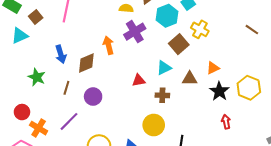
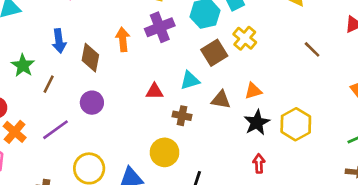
brown diamond: (86, 63) -> (90, 58), turned -65
brown line: (66, 88) -> (49, 84), moved

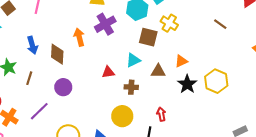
brown square: (214, 53) -> (148, 37), turned -36
red arrow: (259, 163) -> (161, 114), moved

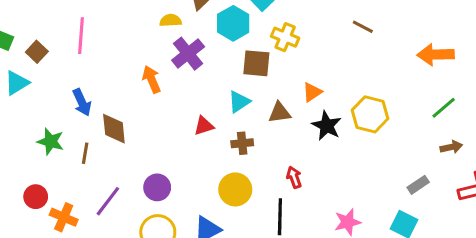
brown diamond: (57, 54) -> (114, 129), moved
purple circle: (63, 87) -> (157, 187), moved

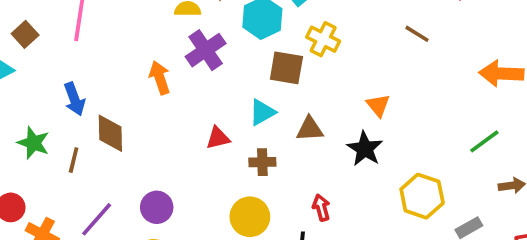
orange triangle: (312, 92) -> (378, 105), moved, turned -40
green line: (444, 108) -> (484, 141), moved
yellow hexagon: (370, 114) -> (422, 196), moved

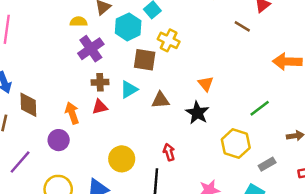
brown line: (417, 34) -> (242, 26), moved
orange arrow: (160, 78) -> (72, 113), moved
green line: (484, 141) -> (260, 108), moved
brown cross: (262, 162) -> (100, 82), moved
purple circle: (157, 207) -> (59, 140), moved

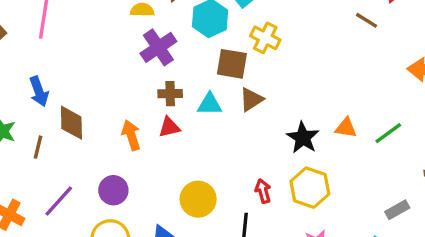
orange triangle: (206, 84) -> (346, 128), moved, turned -42
cyan triangle: (129, 89) -> (210, 104), turned 30
brown triangle: (161, 100) -> (251, 99), moved, turned -30
purple circle: (59, 140) -> (113, 190), moved
yellow hexagon: (236, 144) -> (310, 188), moved

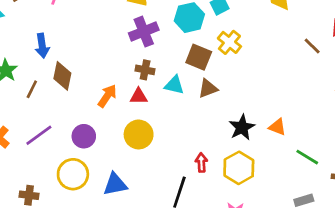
green line: (388, 133) -> (307, 157), moved, turned 55
orange arrow: (131, 135) -> (107, 96), turned 40
yellow circle: (198, 199) -> (139, 134), moved

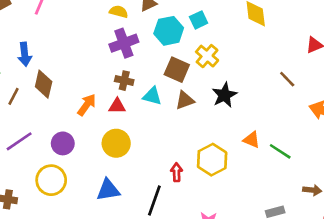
brown line: (312, 46) -> (287, 79), moved
black star: (242, 127) -> (224, 95), moved
green line: (307, 157) -> (280, 151), moved
yellow hexagon: (239, 168) -> (212, 160), moved
blue triangle: (115, 184) -> (108, 190), moved

